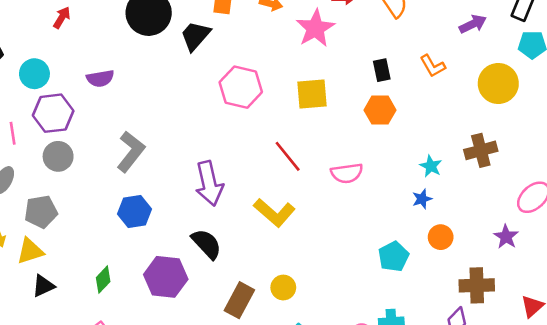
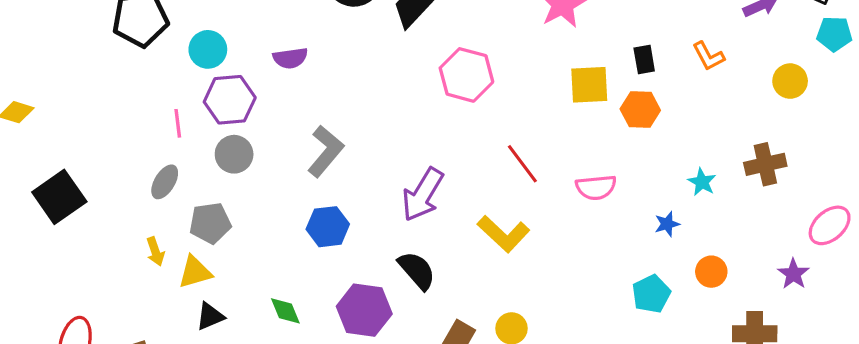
yellow circle: (498, 83) -> (790, 81), size x0.7
yellow square: (312, 94) -> (589, 85), moved
purple arrow: (209, 183) -> (423, 195), turned 42
blue star: (422, 199) -> (667, 224), moved
green diamond: (103, 280) -> (285, 311), turned -68

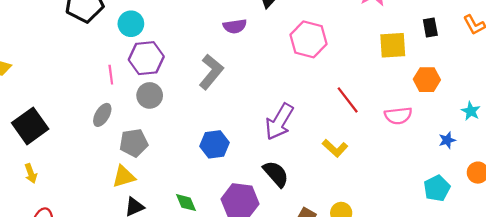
purple semicircle: (290, 58) -> (235, 26), moved
orange hexagon: (640, 110) -> (427, 80), moved
gray L-shape: (326, 151) -> (211, 72), moved
yellow L-shape: (503, 234) -> (335, 148), size x0.7
yellow arrow: (155, 252) -> (31, 173), moved

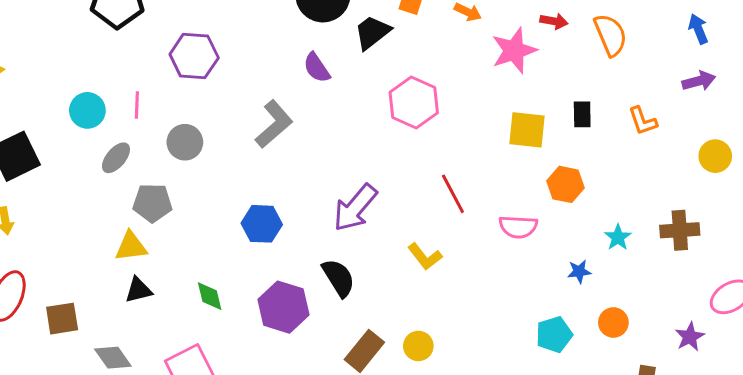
cyan circle: (131, 24) -> (87, 110), moved
purple semicircle: (235, 26) -> (317, 68), turned 55
purple hexagon: (146, 58) -> (194, 56), moved

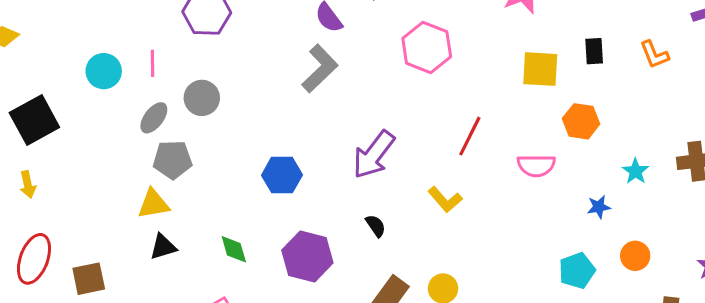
gray L-shape: (274, 124) -> (320, 68), moved
gray ellipse: (116, 158) -> (154, 118), moved
red line: (453, 194) -> (470, 136), turned 57
black semicircle: (338, 278) -> (376, 226), moved, size x0.6

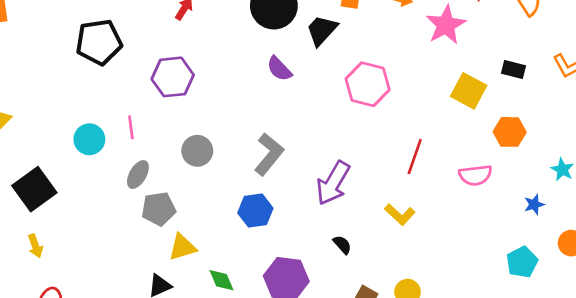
black rectangle: (594, 51) -> (514, 70), turned -65
gray L-shape: (320, 68) -> (269, 154), moved
yellow square: (540, 69) -> (469, 91), turned 32
gray circle: (202, 98) -> (197, 151), moved
yellow triangle: (153, 204) -> (182, 247), moved

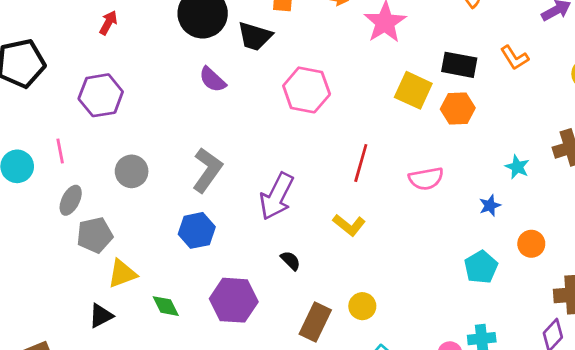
black trapezoid: (322, 30) -> (255, 36), turned -112
black rectangle: (514, 70) -> (459, 65), size x1.4
orange hexagon: (510, 132) -> (458, 109), moved

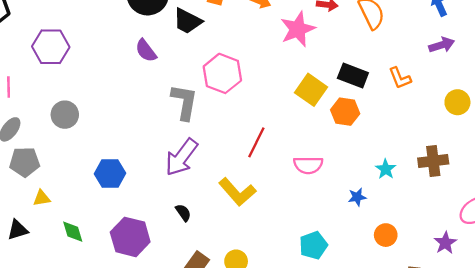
gray L-shape: (207, 170) -> (184, 102), moved, turned -36
yellow L-shape: (349, 225) -> (237, 192), size x1.4
cyan pentagon: (481, 267) -> (313, 245), moved
yellow triangle: (122, 274) -> (42, 198), size x0.7

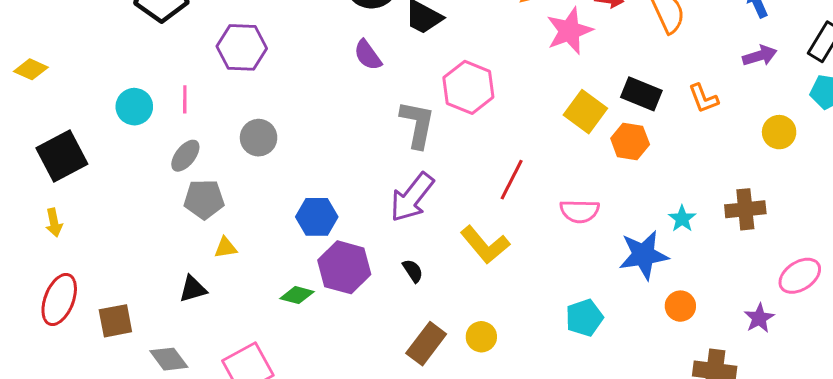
blue star: (357, 197) -> (644, 255), size x2.0
green diamond: (73, 232) -> (297, 295), moved, turned -60
purple hexagon: (130, 237) -> (344, 267), moved

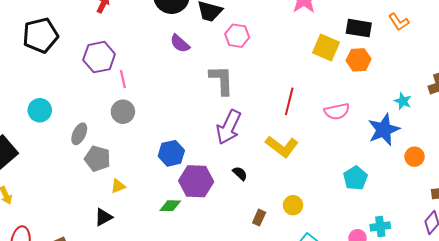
pink hexagon: (468, 87) -> (237, 36), moved, size x0.7
pink line: (185, 99) -> (123, 79), moved
gray pentagon: (204, 199) -> (97, 159), turned 30
brown rectangle: (426, 344) -> (259, 218), size x0.6

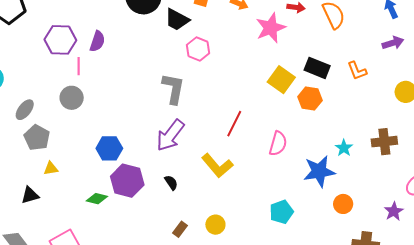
purple semicircle: (180, 43) -> (97, 41), moved, turned -125
pink semicircle: (337, 111) -> (278, 144), turned -75

